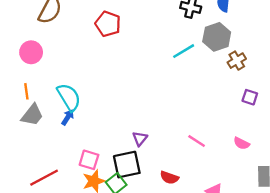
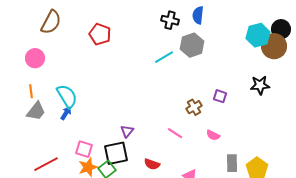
brown cross: (237, 61) -> (194, 107), moved

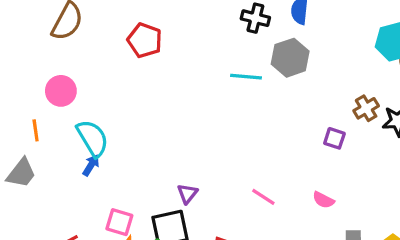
cyan line: (164, 57) -> (246, 77), turned 36
pink circle: (35, 58) -> (61, 91), moved
brown cross: (194, 107) -> (366, 108), moved
gray trapezoid: (36, 111) -> (21, 173), moved

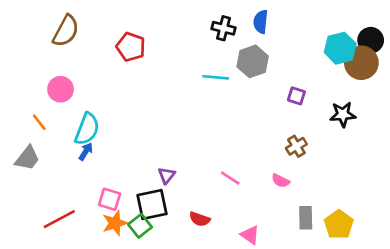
brown cross: (366, 108) -> (296, 146), moved
orange line: (36, 130) -> (39, 122), turned -30
cyan semicircle: (93, 138) -> (87, 129), turned 52
purple square: (334, 138) -> (296, 96), moved

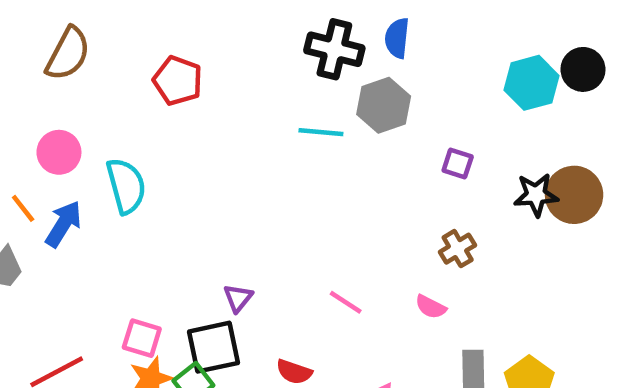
black cross: (224, 28) -> (334, 49), size x1.4
brown circle: (361, 63) -> (574, 195), moved
cyan semicircle: (87, 129) -> (126, 186), moved, turned -36
blue arrow: (86, 152) -> (63, 224), moved, size x1.5

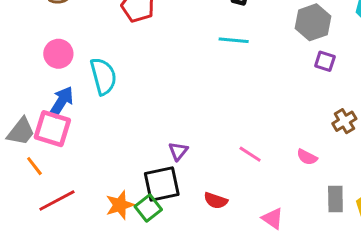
gray hexagon: (384, 105) -> (313, 22), moved
orange line: (23, 208) -> (34, 166), moved
brown cross: (458, 249) -> (344, 121), moved
pink square: (142, 338) -> (52, 129), moved, size x1.4

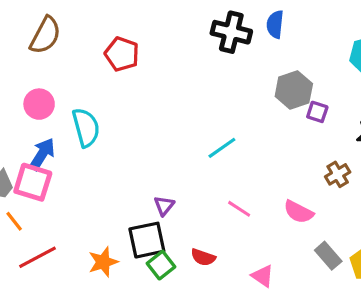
gray hexagon: (313, 22) -> (294, 90), moved
cyan line: (234, 40) -> (222, 148), moved, turned -40
pink semicircle: (307, 157) -> (299, 212), size x1.4
gray rectangle: (335, 199) -> (328, 256), turned -40
green square: (148, 208) -> (161, 265), moved

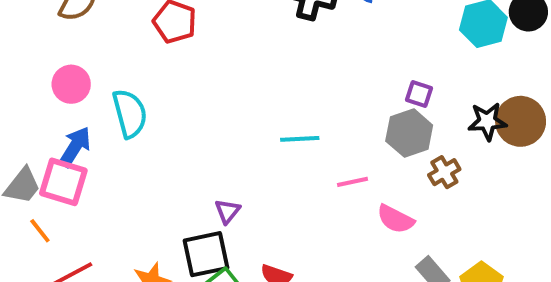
gray hexagon: (294, 90) -> (409, 133), moved
cyan line: (222, 148) -> (300, 139), turned 32
pink line: (239, 209) -> (353, 182), moved, turned -45

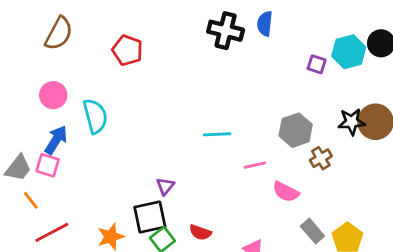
purple square: (419, 94) -> (317, 64), moved
pink square: (63, 182) -> (48, 165), size x0.7

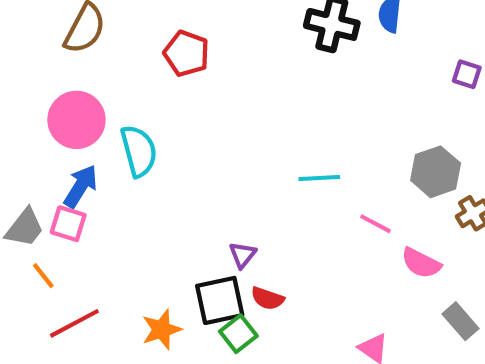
pink circle: (53, 95) -> (76, 120), size x1.4
pink line: (255, 165) -> (375, 224), turned 40
red semicircle: (200, 232) -> (267, 298), moved

